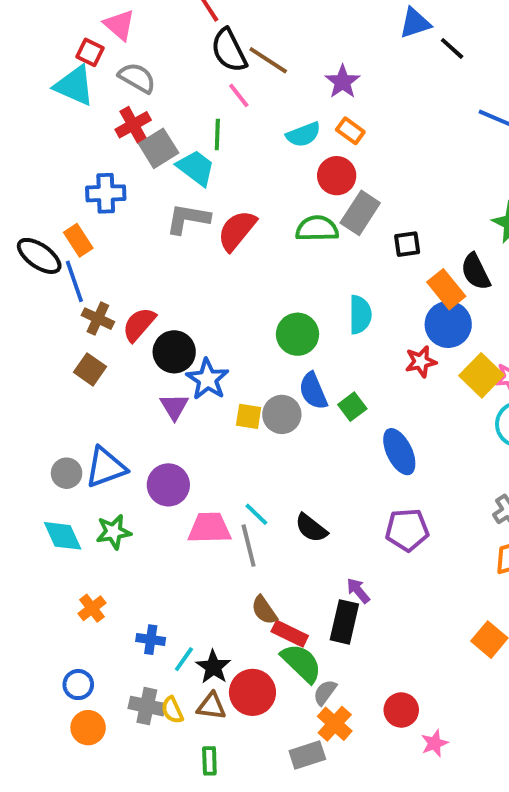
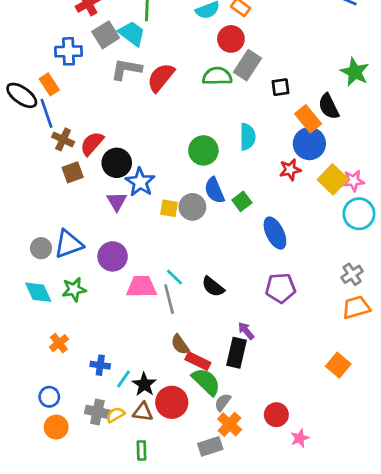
gray square: (159, 148) -> (106, 35), moved
brown square: (90, 369) -> (73, 172), moved, turned 35
yellow semicircle: (172, 710) -> (115, 415), turned 84

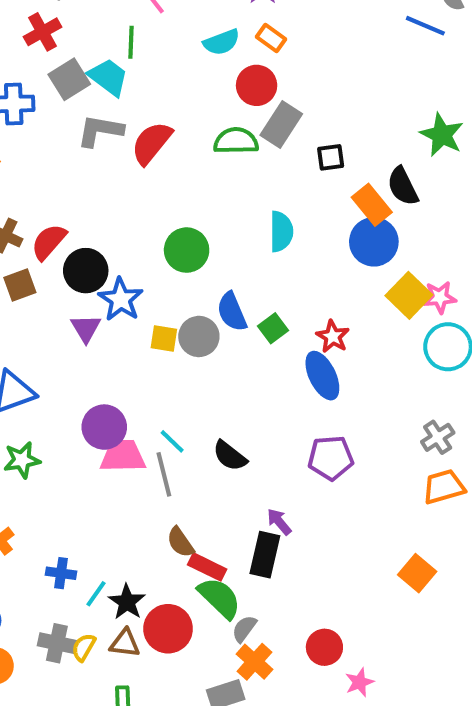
green circle: (203, 150) -> (187, 250), moved
red star: (290, 170) -> (333, 336), moved, turned -30
purple circle: (113, 256) -> (104, 427), moved
yellow semicircle: (115, 415) -> (84, 647), turned -30

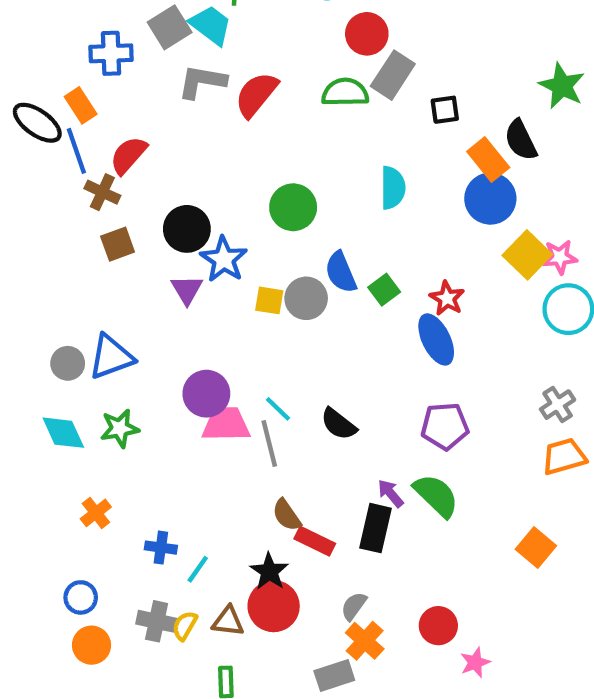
red semicircle: (49, 242) -> (128, 155), moved
green semicircle: (219, 598) -> (436, 496), moved
black star: (127, 602) -> (269, 571), moved

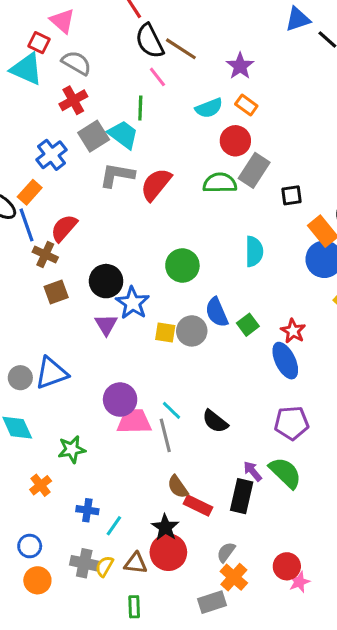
blue cross: (111, 53) -> (51, 155), turned -36
orange rectangle: (81, 105) -> (30, 192), turned 75
green star: (120, 428) -> (72, 449), moved
pink star: (475, 662) -> (299, 582), moved

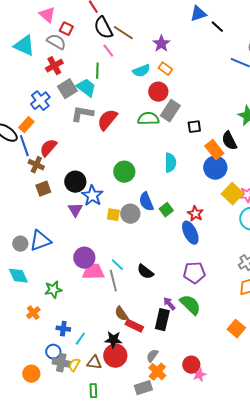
red square: (39, 43) -> (66, 29), moved
black star: (165, 527) -> (113, 340), turned -30
blue circle: (30, 546) -> (53, 352), moved

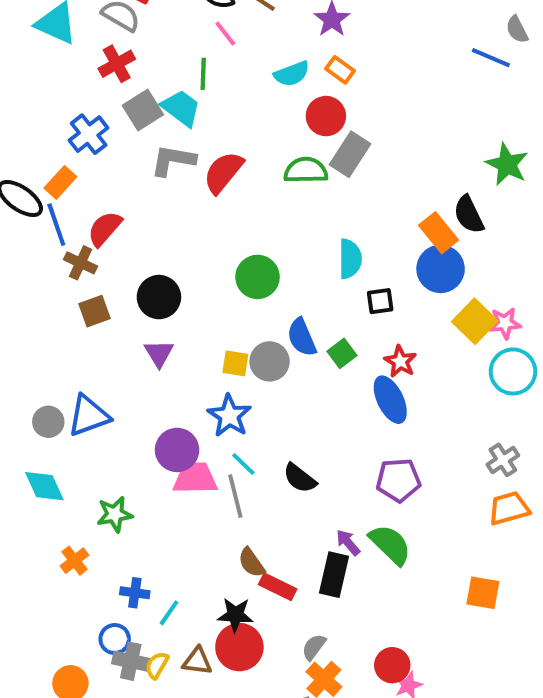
black square: (194, 127) -> (380, 301), moved
blue star: (92, 196) -> (229, 416), moved
orange square: (236, 329) -> (483, 593), turned -30

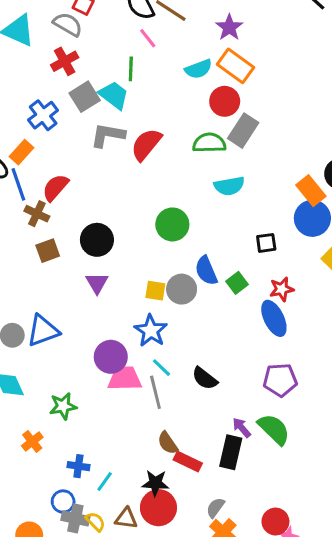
orange rectangle: (340, 70) -> (235, 66), size x1.6
cyan semicircle: (350, 259) -> (229, 186), moved, turned 80
red star: (400, 361) -> (282, 289), turned 30
yellow semicircle: (157, 665) -> (95, 522), turned 105

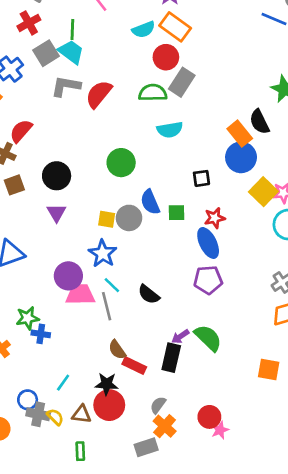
green line: (131, 69) -> (72, 30), moved
green square: (237, 283) -> (176, 213), turned 36
purple pentagon: (280, 380) -> (208, 280), moved
purple arrow: (242, 428) -> (180, 337), turned -84
blue cross: (78, 466) -> (41, 334), moved

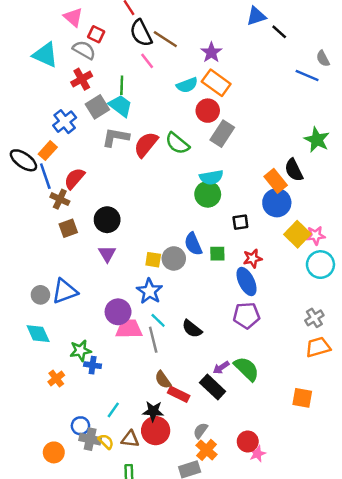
green semicircle: (153, 93) -> (177, 143), moved, turned -140
green circle: (121, 163) -> (208, 194), moved
black rectangle: (171, 358) -> (213, 387), turned -60

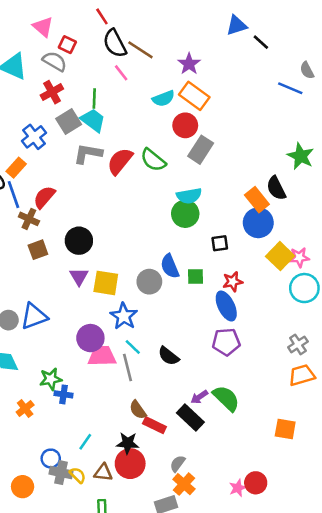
yellow square: (153, 260) -> (106, 283), moved, size x1.5
red circle: (248, 442) -> (256, 483), moved

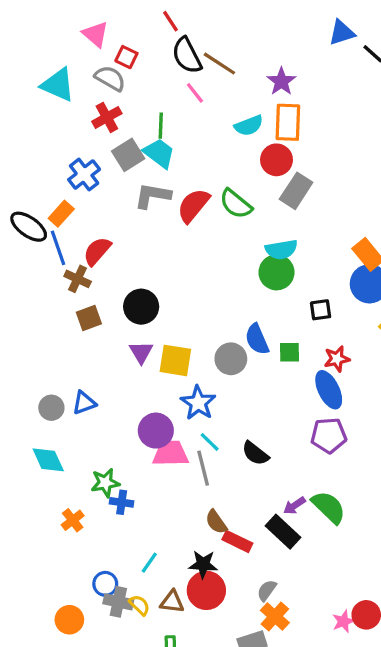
orange rectangle: (194, 96) -> (288, 122), turned 56
blue triangle: (34, 316) -> (84, 403), size x0.7

